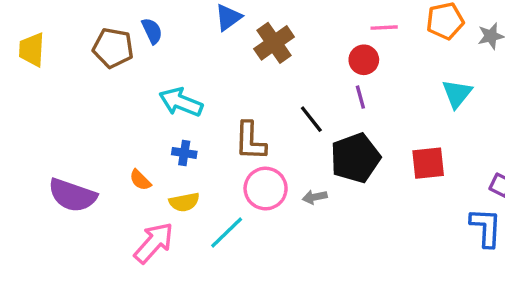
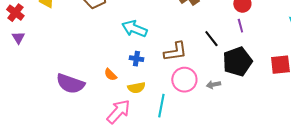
brown L-shape: (250, 141) -> (175, 52), turned -100
cyan line: (227, 233) -> (161, 106), turned -35

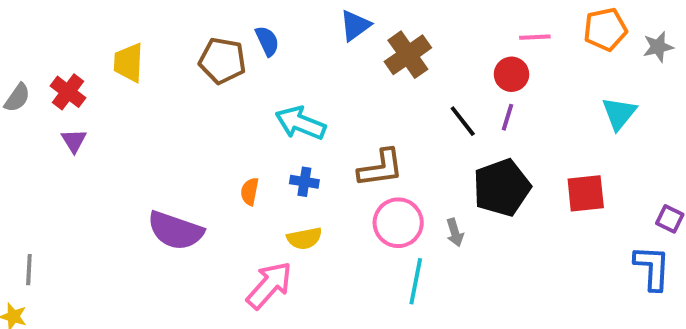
purple line: (240, 26) -> (508, 117), turned 32
black line: (211, 39) -> (463, 121), moved
orange semicircle: (110, 75) -> (250, 191), moved, turned 56
gray arrow: (213, 85) -> (455, 233), turned -96
cyan line: (161, 106) -> (416, 281), moved

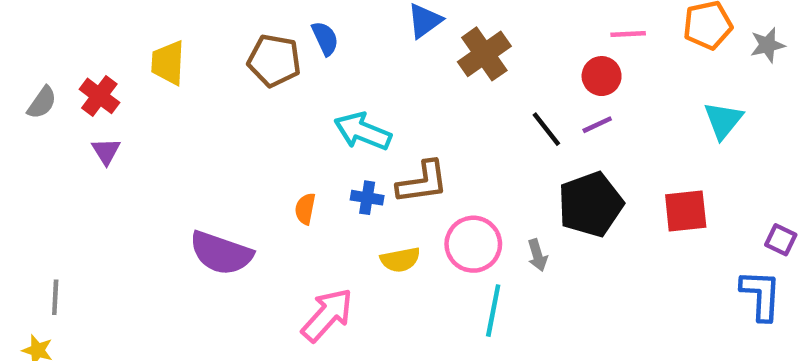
purple line: (508, 117) -> (597, 125), turned 48
brown L-shape: (381, 168) -> (422, 182), moved
yellow semicircle: (304, 238) -> (400, 260), moved

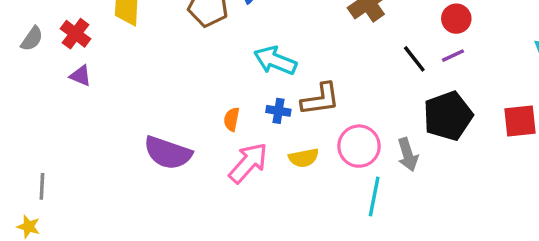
purple triangle: (106, 151) -> (81, 76), turned -35
gray arrow: (537, 255) -> (408, 155), size x1.4
pink arrow: (327, 315) -> (248, 163), moved

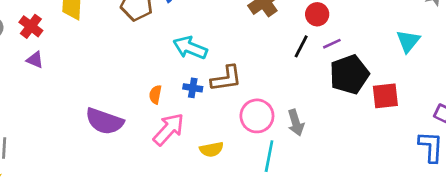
red circle: (456, 19) -> (317, 14), moved
black line: (414, 59) -> (301, 46), turned 65
black pentagon: (448, 116) -> (349, 74), moved
yellow semicircle: (304, 158) -> (211, 149), moved

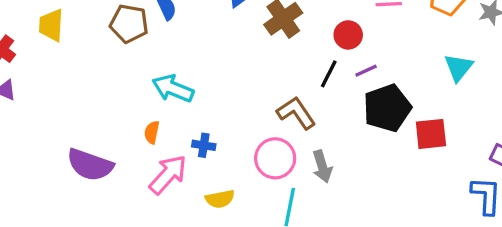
cyan arrow: (190, 48) -> (173, 89), moved
brown L-shape: (226, 78) -> (296, 113), moved, turned -116
blue cross: (193, 88) -> (204, 145), moved

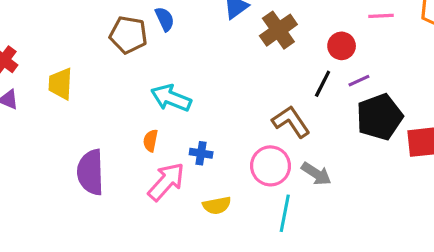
yellow trapezoid: (51, 25) -> (60, 84), moved
purple semicircle: (90, 165) -> (90, 172), turned 69
gray arrow: (322, 166) -> (316, 174), turned -40

